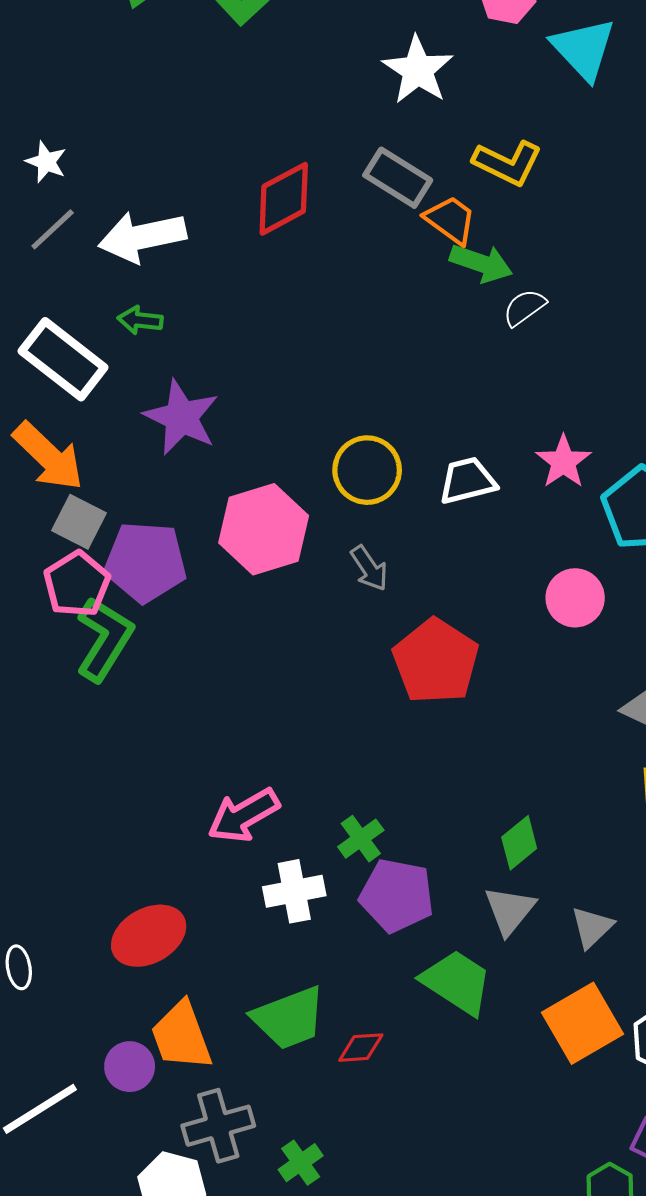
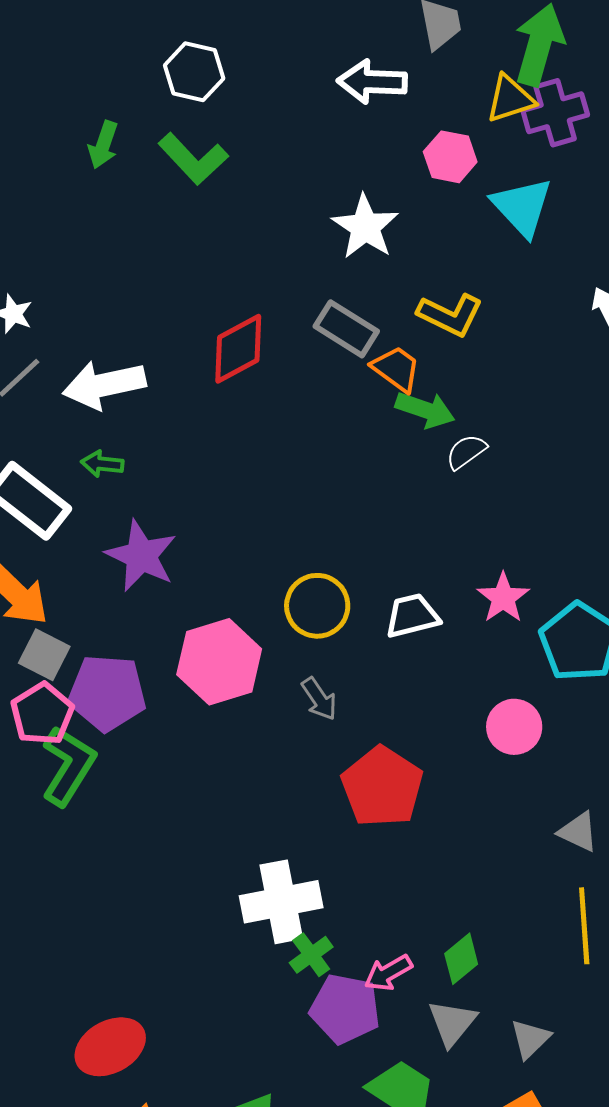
pink arrow: (244, 815) -> (388, 973), moved, size x0.7
white cross: (294, 891) -> (281, 902), moved, size x1.4

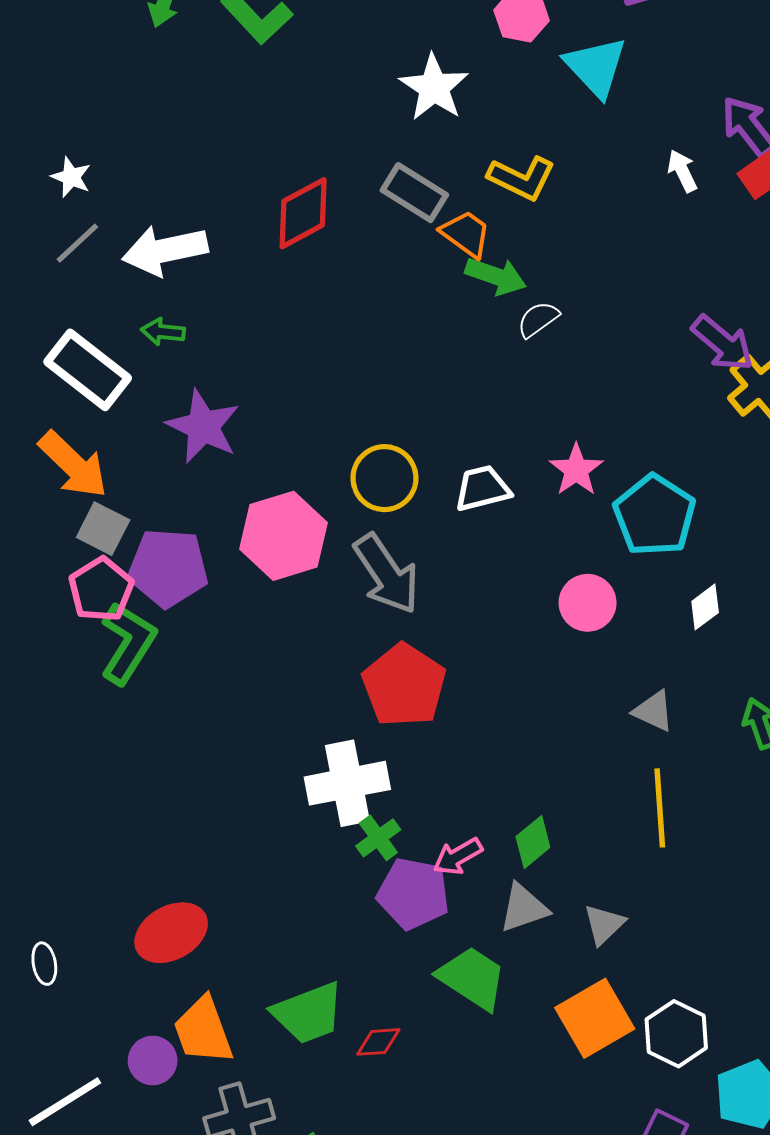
gray arrow: (319, 699) -> (387, 574), size x1.8
red pentagon: (382, 787) -> (404, 685), moved
gray triangle: (452, 1023) -> (524, 908), turned 32

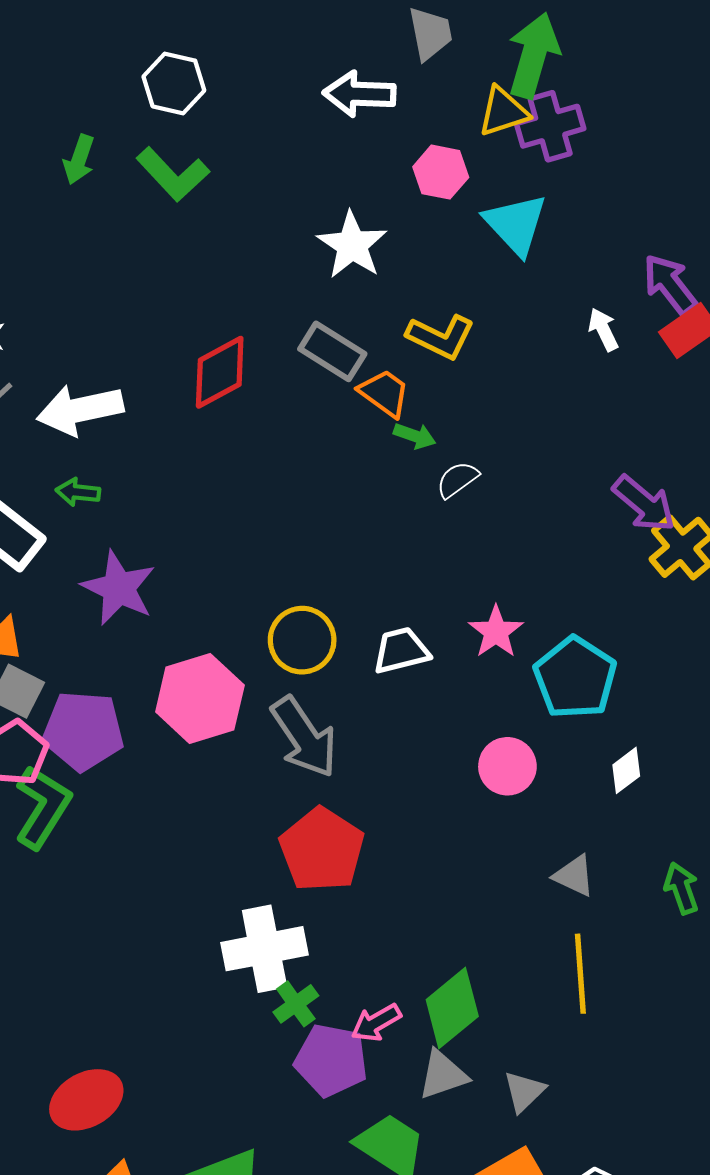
green arrow: (496, 276) -> (415, 436), size x0.7
green diamond: (533, 842) -> (452, 1008), size x1.5

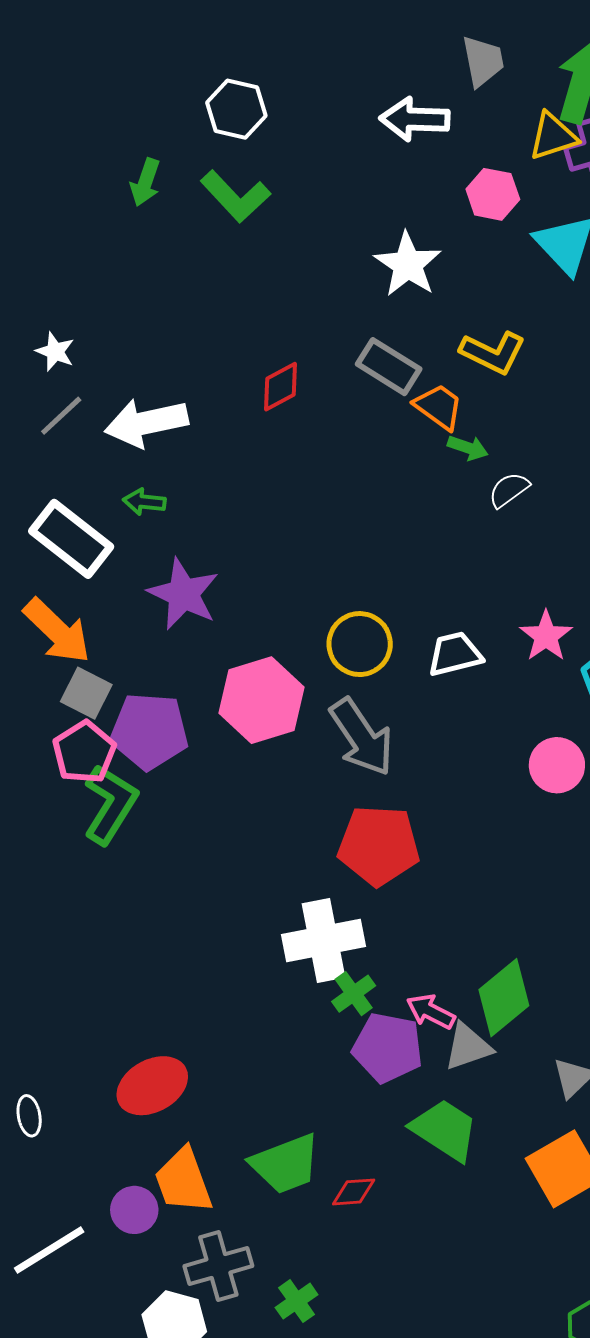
red diamond: (220, 372) -> (281, 387), size x0.7
red pentagon: (322, 850) -> (379, 845), turned -30
pink arrow: (376, 1023) -> (431, 1012), turned 57
gray triangle: (443, 1075) -> (468, 1047), moved

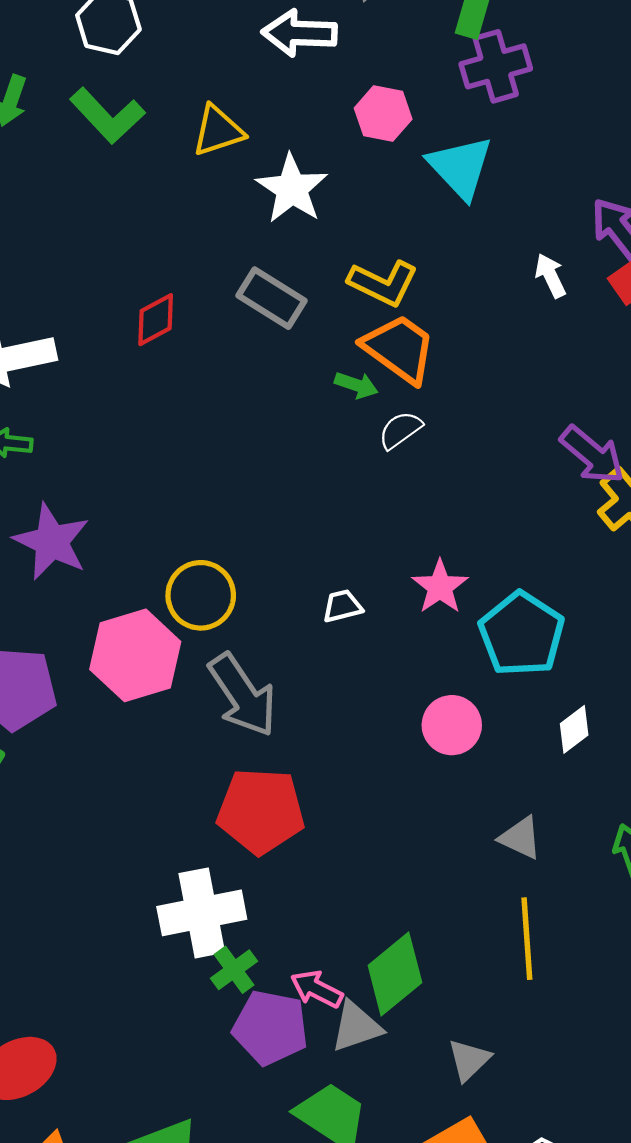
yellow triangle: (553, 136) -> (218, 131), moved
orange trapezoid: (439, 407) -> (399, 349), moved, size x1.4
yellow circle: (360, 644) -> (201, 595), moved
white trapezoid: (455, 654) -> (342, 606), size x0.7

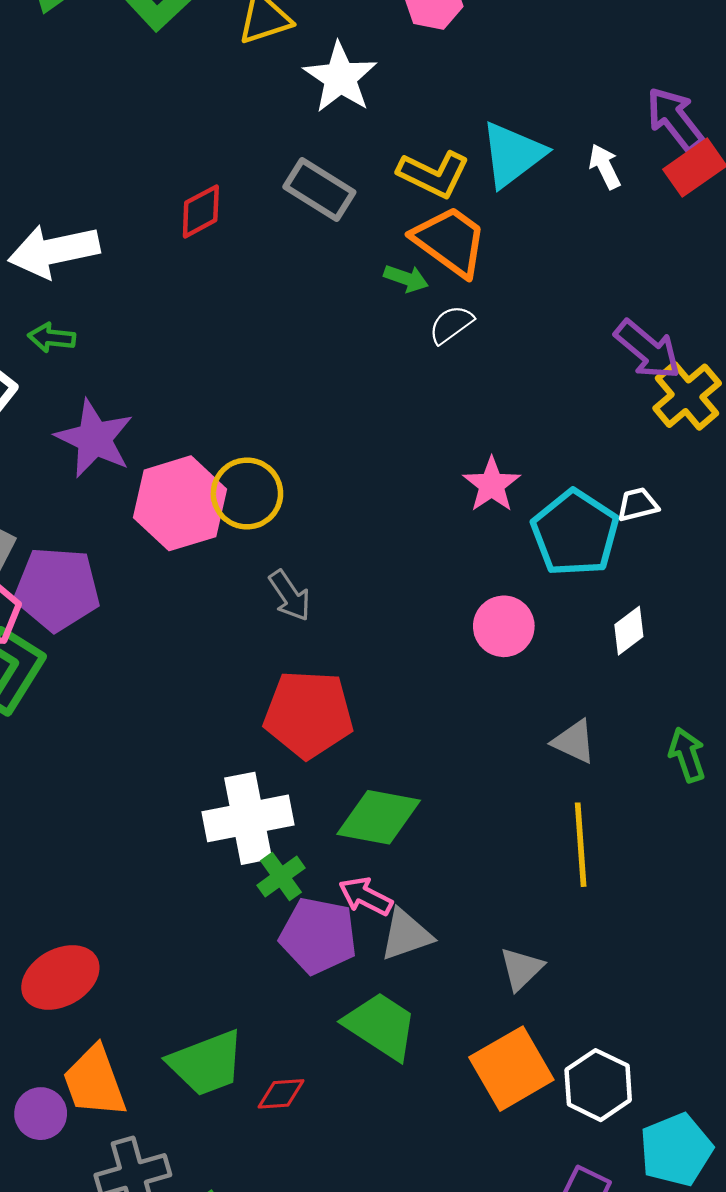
cyan triangle: (460, 167) -> (513, 154), moved, turned 36
white trapezoid: (342, 606) -> (638, 504), moved
pink hexagon: (135, 655) -> (180, 503), moved
gray arrow: (243, 695) -> (290, 596), size x0.6
green diamond: (395, 974) -> (379, 817), moved, turned 50

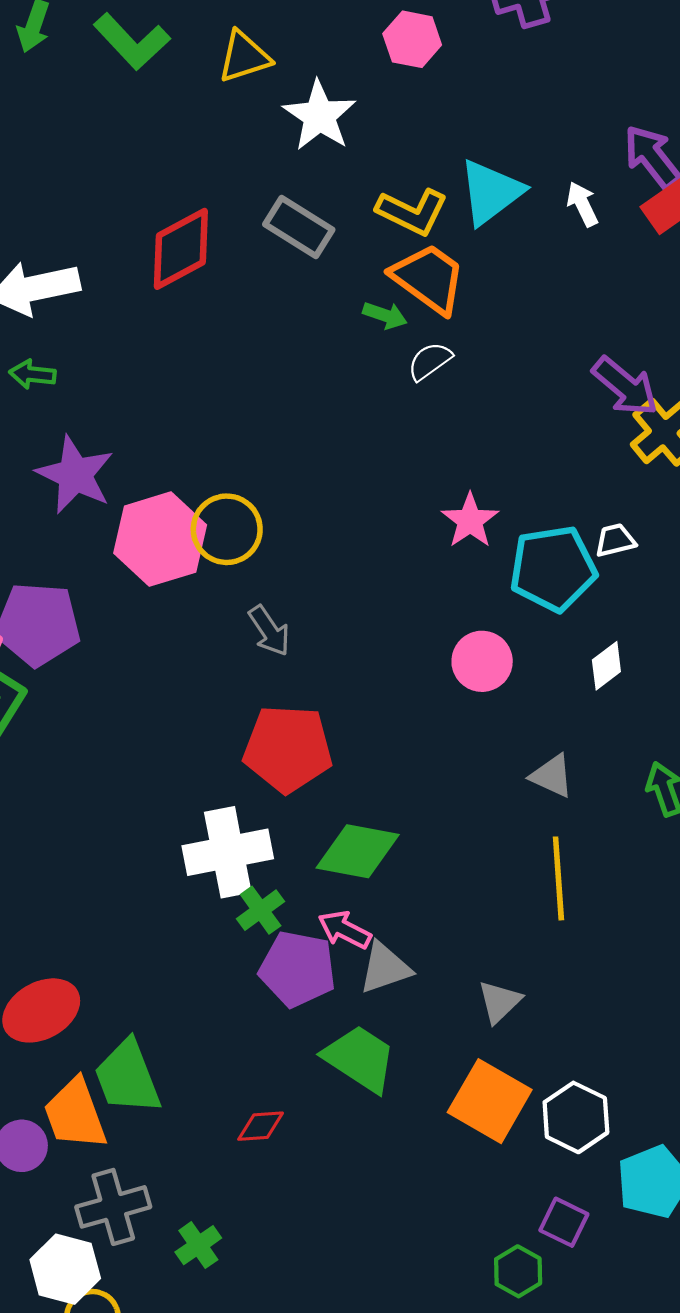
red diamond: (201, 211) -> (181, 249), size x1.5
cyan pentagon: (575, 533) -> (553, 569), turned 30
green trapezoid: (206, 1063) -> (127, 1077), moved, turned 90
orange square: (511, 1069) -> (490, 1101), turned -30

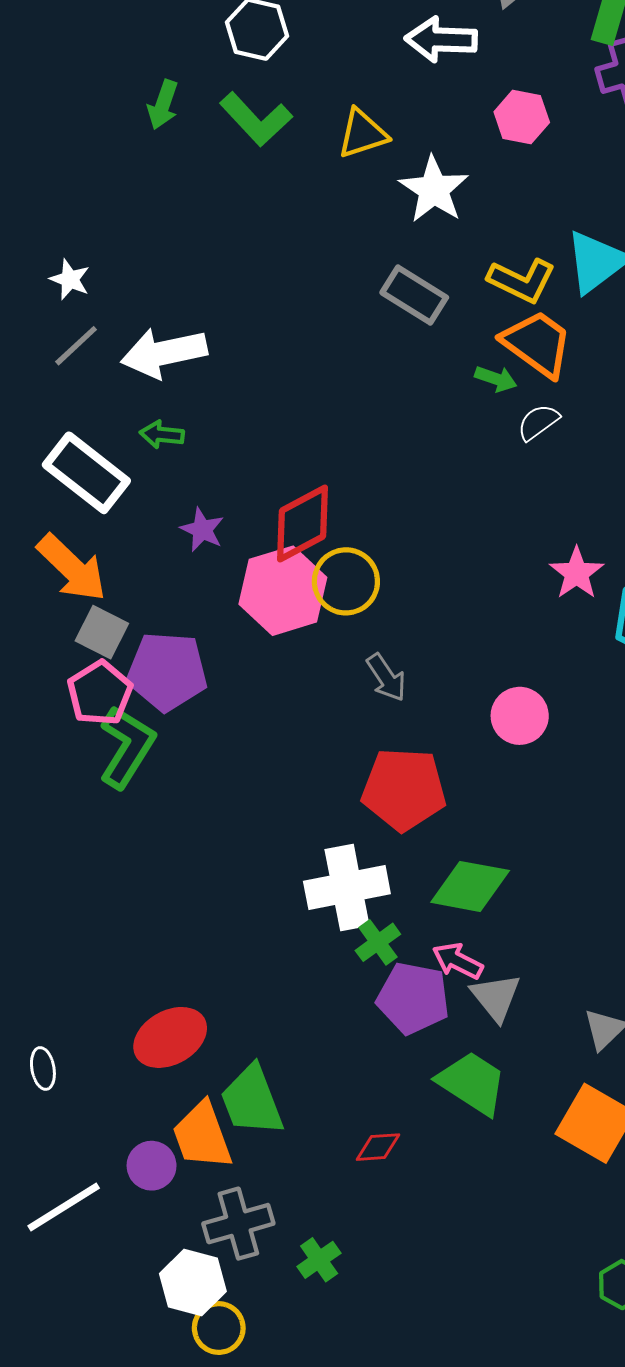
red diamond: (181, 249) -> (303, 523), moved
purple star: (75, 475) -> (202, 530), size x0.6
pink circle: (482, 661) -> (520, 716), moved
gray triangle: (385, 968) -> (496, 997), turned -50

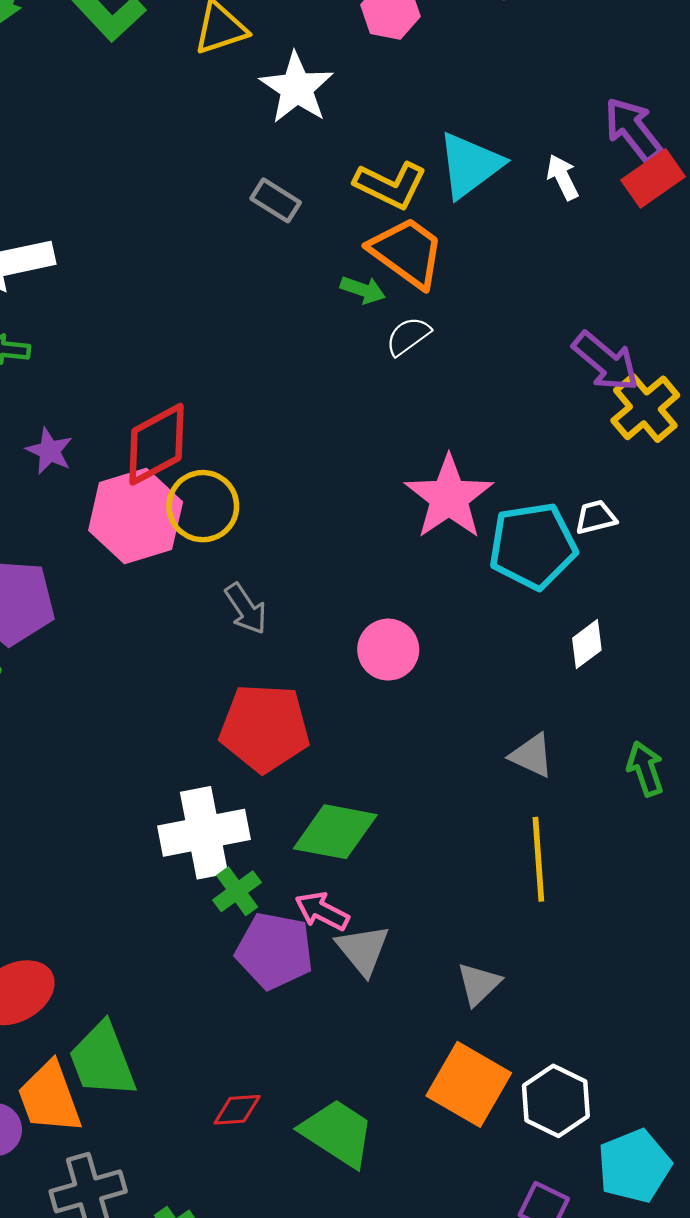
gray rectangle: (414, 295) -> (276, 200), size x0.7
pink star: (577, 573) -> (449, 497), size x1.5
green trapezoid: (472, 1083) -> (337, 1133), moved

